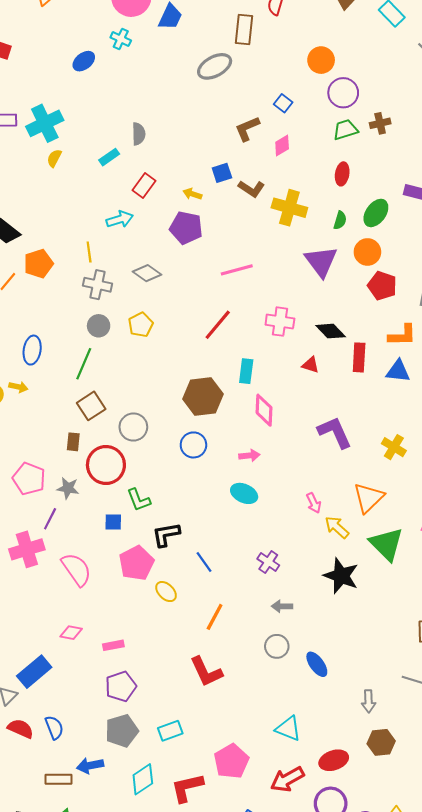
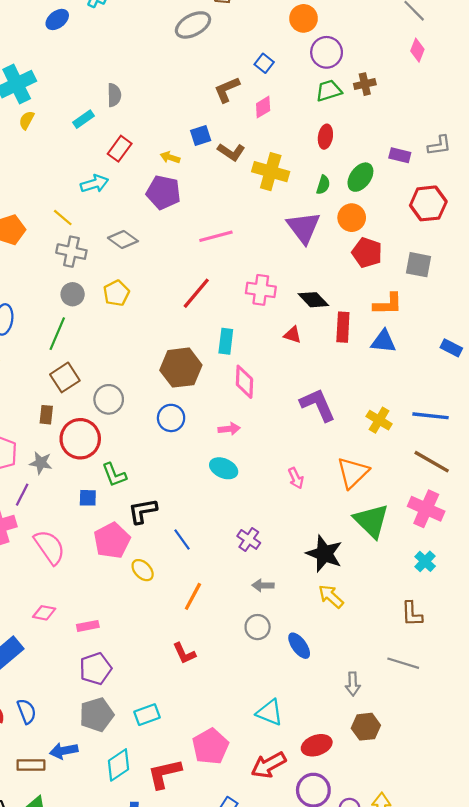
yellow line: (89, 252) -> (63, 218), turned -42
yellow arrow: (337, 527) -> (331, 596), moved
red L-shape: (206, 672) -> (184, 653), size x0.7

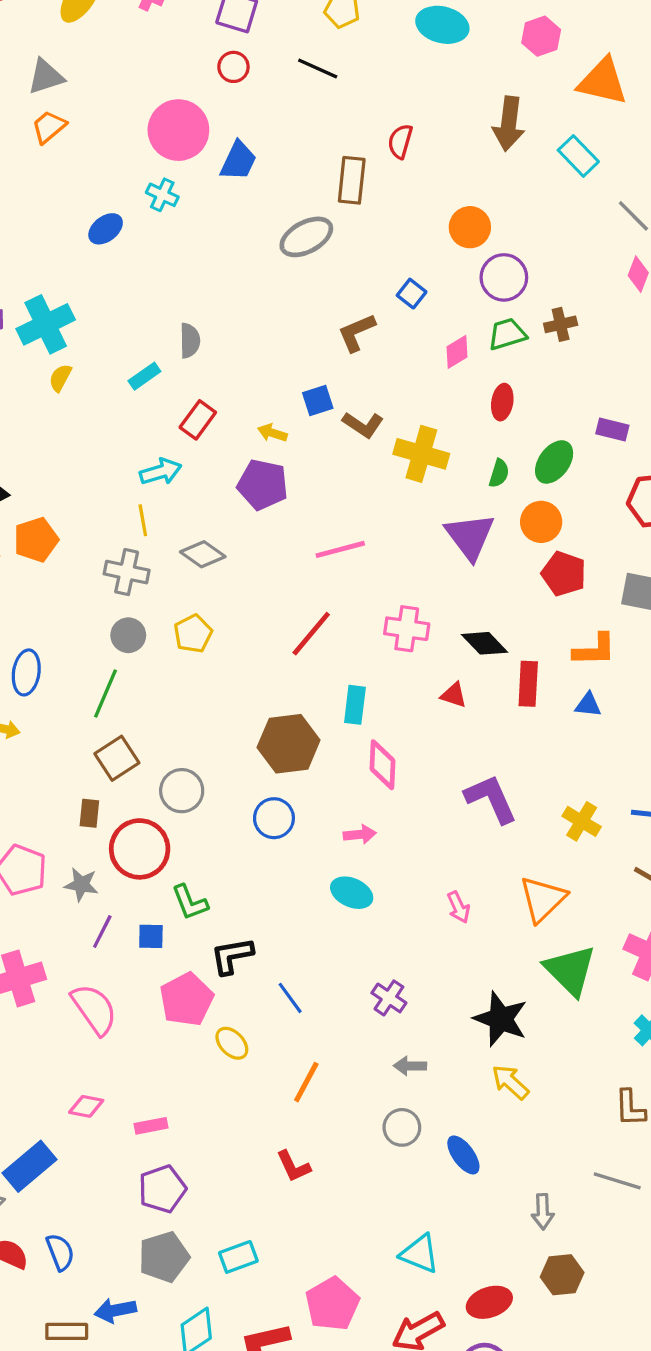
pink diamond: (263, 107) -> (457, 352), moved
yellow line: (63, 218) -> (143, 520), moved, turned 40
blue triangle: (383, 341) -> (588, 705), size x0.7
purple line: (22, 495) -> (102, 932), moved

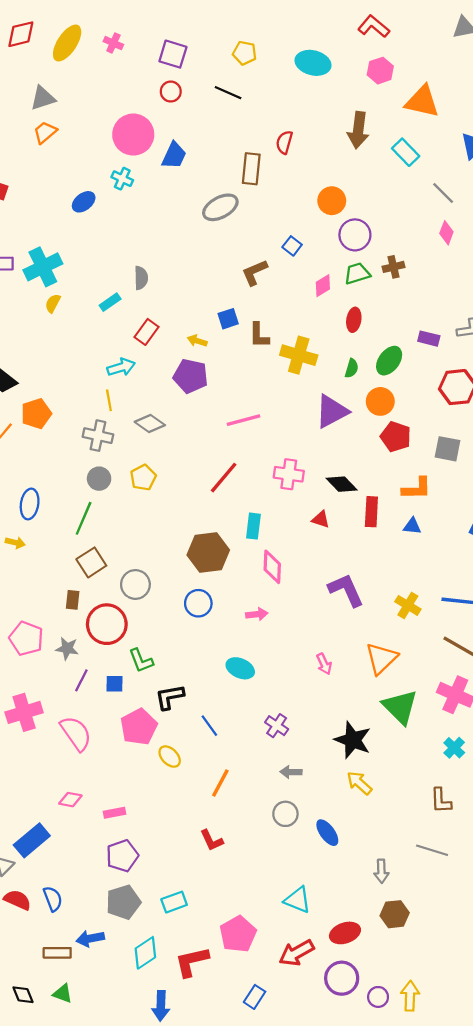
brown L-shape: (363, 425) -> (259, 335), turned 56
purple triangle: (470, 536) -> (332, 411), turned 39
cyan ellipse: (352, 893) -> (240, 668), moved

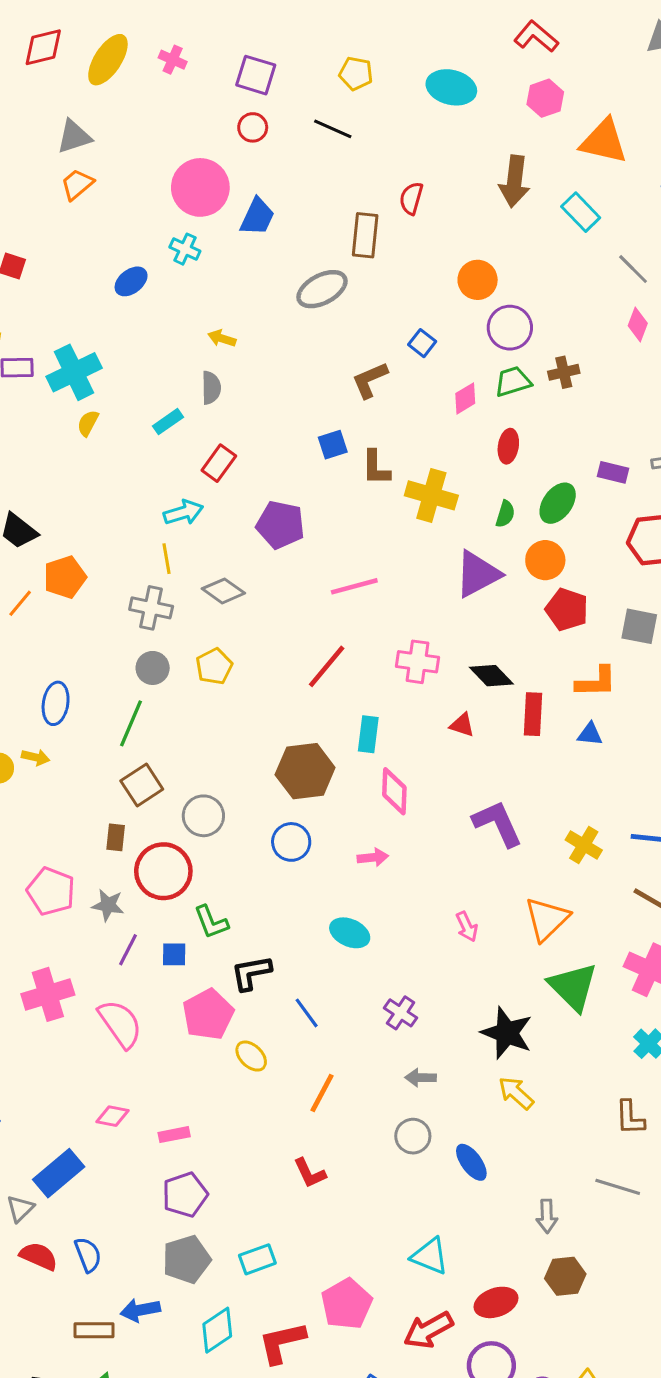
yellow arrow: (197, 341) -> (222, 338), moved

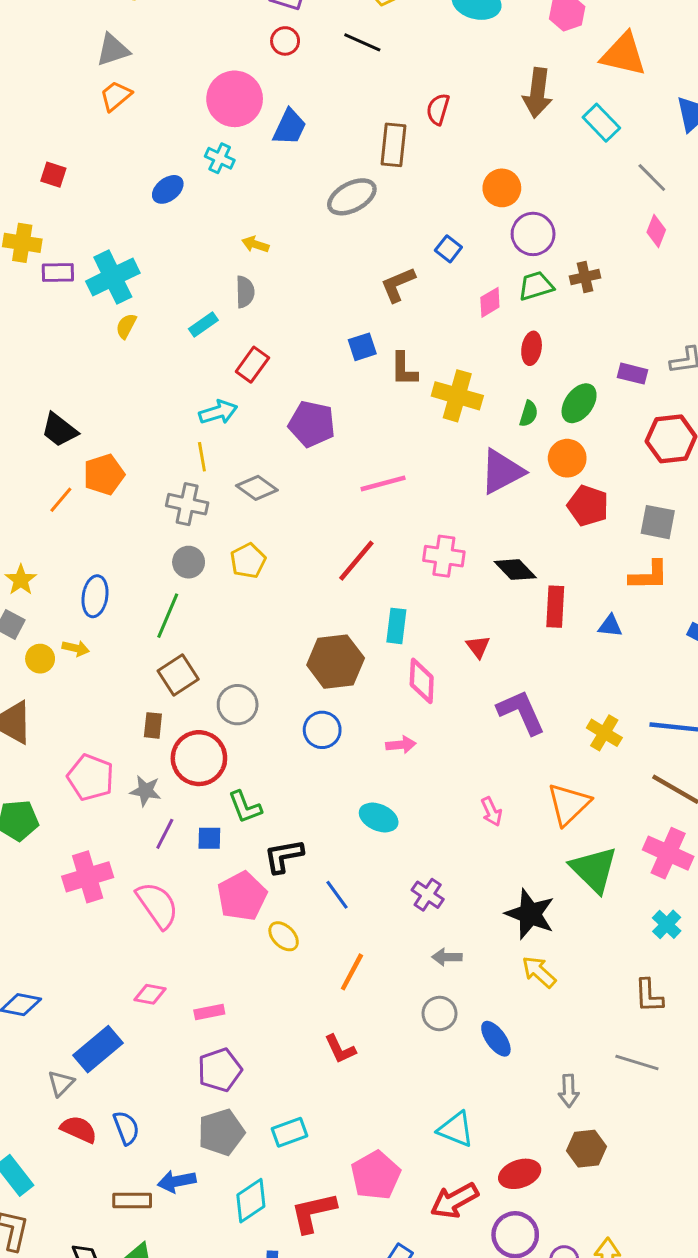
orange L-shape: (596, 682) -> (649, 575), moved
red triangle: (462, 725) -> (478, 647), moved, turned 35

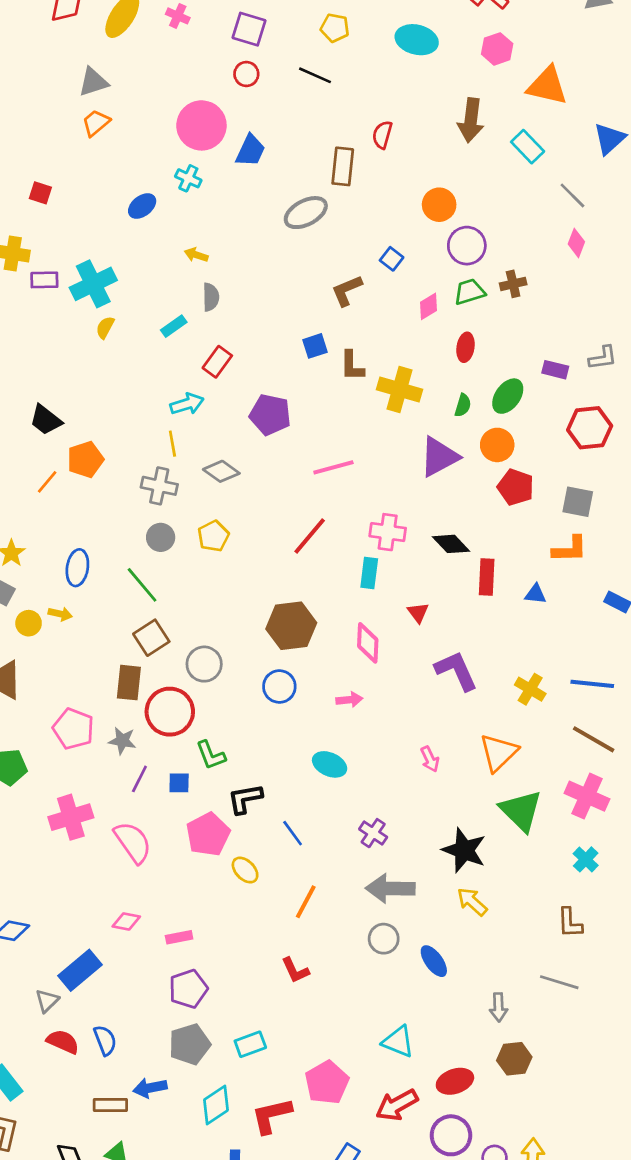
yellow arrow: (255, 244) -> (196, 255), moved
green line: (168, 616) -> (142, 585), turned -63
cyan rectangle: (396, 626) -> (369, 573), moved
brown rectangle: (153, 725) -> (129, 683), size x1.5
gray arrow: (447, 957) -> (390, 888), size x1.8

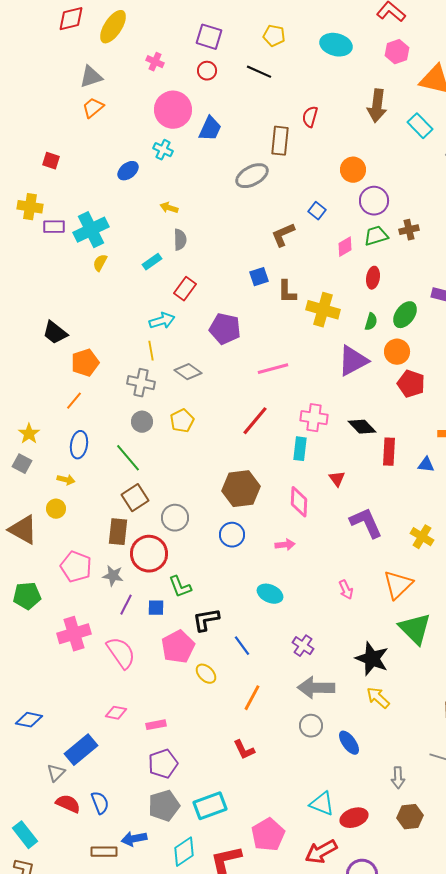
pink cross: (178, 16) -> (155, 62), moved
orange line: (47, 482) -> (74, 401), moved
yellow circle: (29, 623) -> (56, 509), moved
cyan rectangle: (250, 1044) -> (210, 806), size x1.4
red ellipse: (455, 1081) -> (354, 818), moved

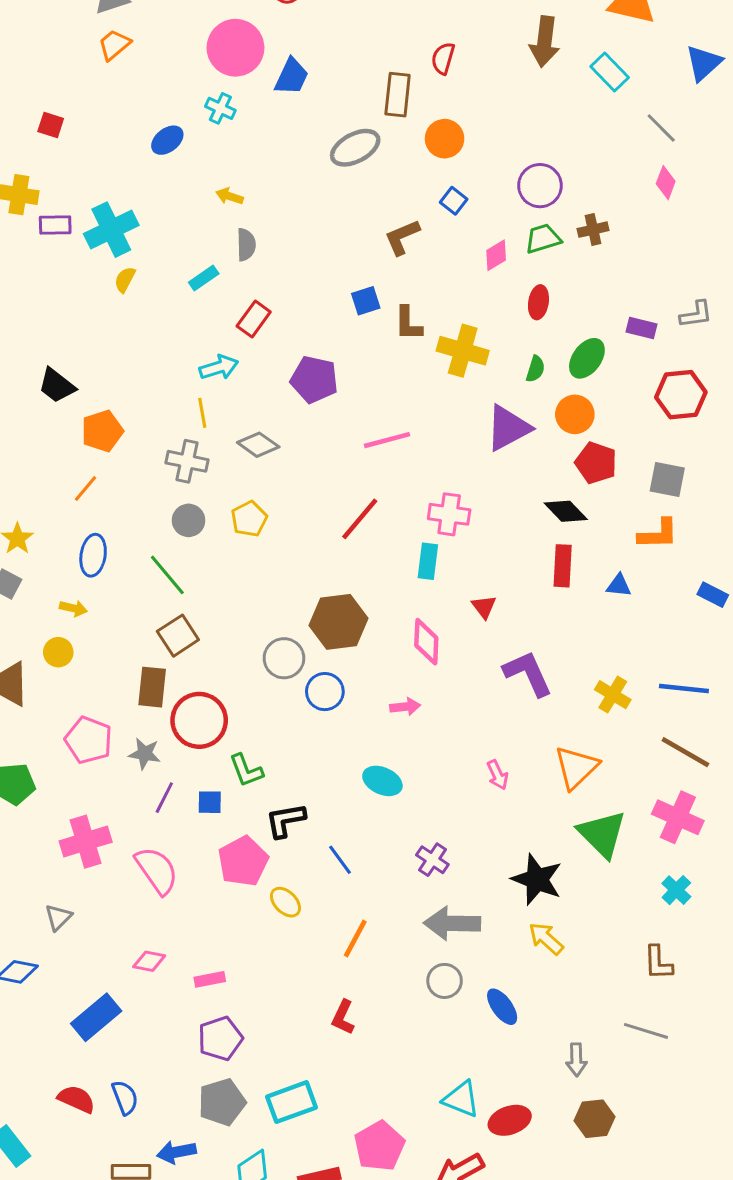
orange circle: (353, 170) -> (445, 139), moved
black diamond: (362, 427) -> (566, 511), moved
gray circle: (175, 518) -> (284, 658), moved
red L-shape: (244, 750) -> (343, 1017), turned 50
gray triangle: (56, 773) -> (58, 917), moved

